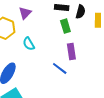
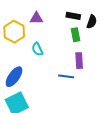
purple triangle: (25, 13) -> (36, 18), turned 40
blue line: (60, 68) -> (66, 76), turned -35

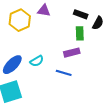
cyan semicircle: (37, 49) -> (37, 61), moved, turned -104
purple rectangle: (79, 61) -> (72, 53), moved, turned 70

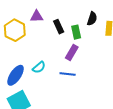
black rectangle: (81, 14) -> (59, 27), moved, turned 56
purple rectangle: (72, 53) -> (72, 53), turned -35

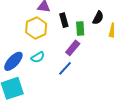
yellow hexagon: (15, 30) -> (36, 28), moved
blue line: (68, 74) -> (65, 68), turned -63

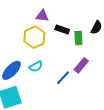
black rectangle: (64, 20) -> (62, 30), turned -56
purple rectangle: (73, 48) -> (81, 65), moved

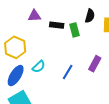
yellow hexagon: (34, 37) -> (15, 47), moved
purple rectangle: (81, 65) -> (95, 64), moved

